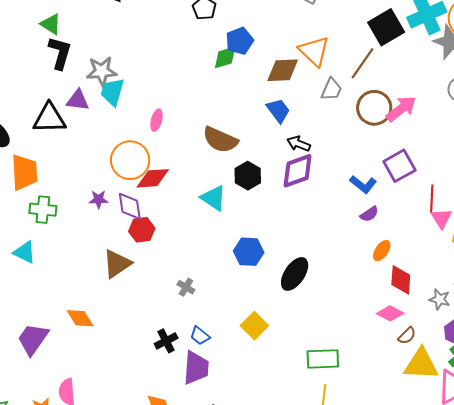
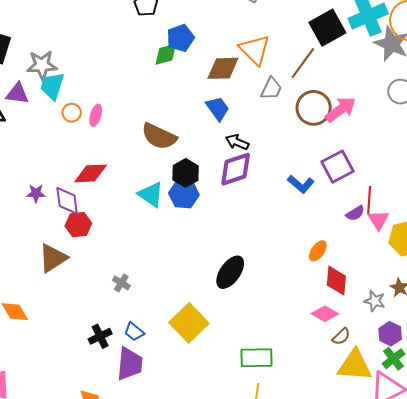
orange circle: (130, 160) -> (72, 113), moved, size x0.5
purple semicircle: (369, 214) -> (355, 213), moved
blue hexagon: (249, 252) -> (184, 194), moved
yellow square: (254, 326) -> (189, 323), size x1.4

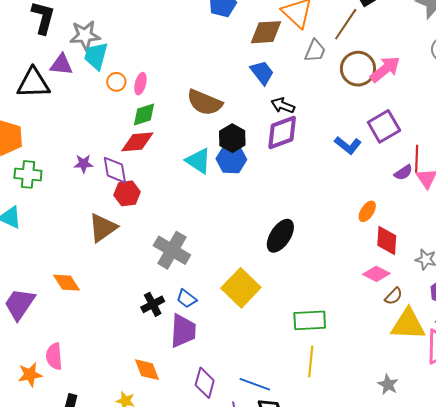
green diamond: (166, 54) -> (144, 115), moved
gray cross: (121, 283) -> (172, 250), size x2.0

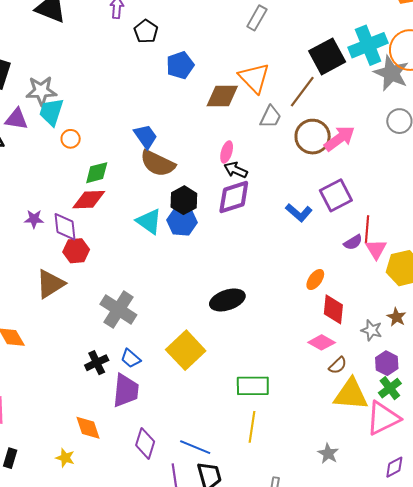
blue trapezoid: (262, 72) -> (146, 136), moved
pink ellipse: (140, 84) -> (227, 152), moved
black ellipse: (280, 236) -> (227, 300), turned 36

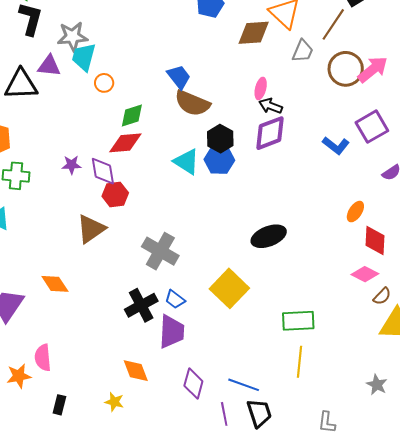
black cross: (97, 363) -> (141, 305), size x1.4

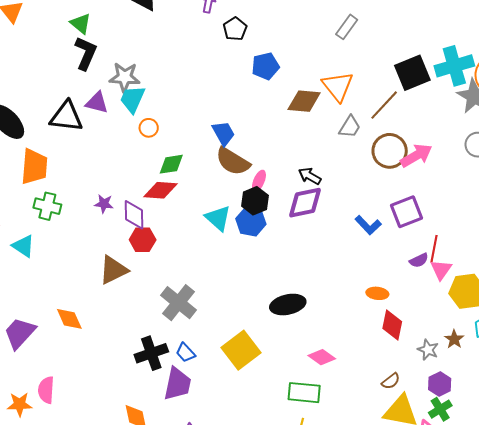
pink ellipse: (261, 88) -> (259, 181), moved
orange ellipse: (355, 212) -> (377, 293), turned 55
pink diamond: (365, 274) -> (322, 357), moved

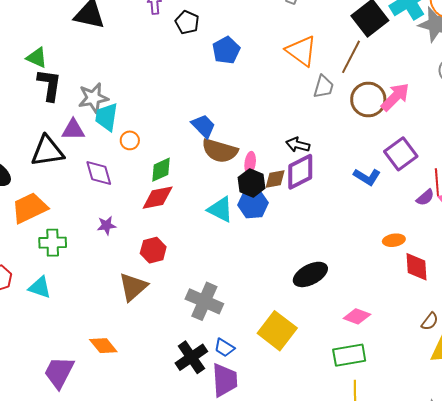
brown diamond: (304, 101) -> (275, 179), moved, size x0.7
orange trapezoid: (34, 167) -> (30, 208), turned -105
purple diamond: (134, 215) -> (99, 173), moved

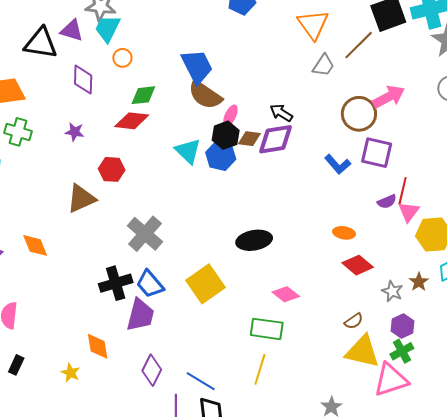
brown circle: (368, 100) -> (359, 114), moved
blue trapezoid: (203, 126) -> (197, 66), size x1.4
purple square: (401, 154) -> (377, 153), turned 32
red diamond: (417, 267) -> (358, 265), turned -64
blue trapezoid: (224, 348) -> (150, 284), size x1.4

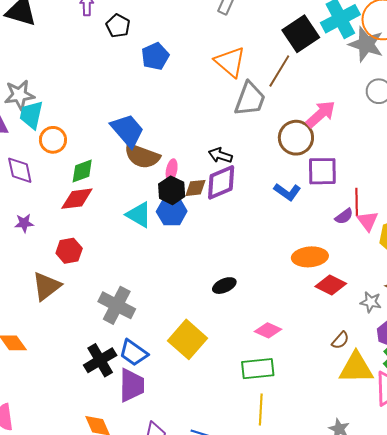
orange circle: (122, 58) -> (53, 140), size x1.4
gray trapezoid: (323, 65) -> (250, 99), size x1.5
orange ellipse: (344, 233) -> (310, 257), size x1.6
black ellipse: (254, 240) -> (224, 286), size x0.7

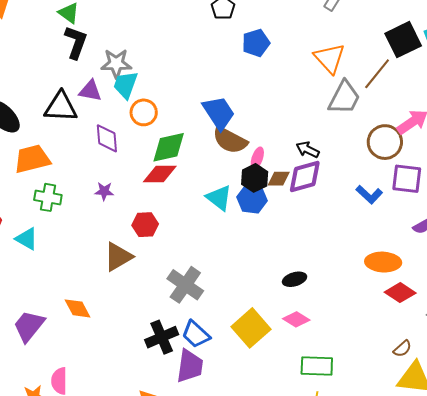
green diamond: (82, 171) -> (169, 147), size x1.4
pink diamond: (268, 330) -> (296, 319), moved

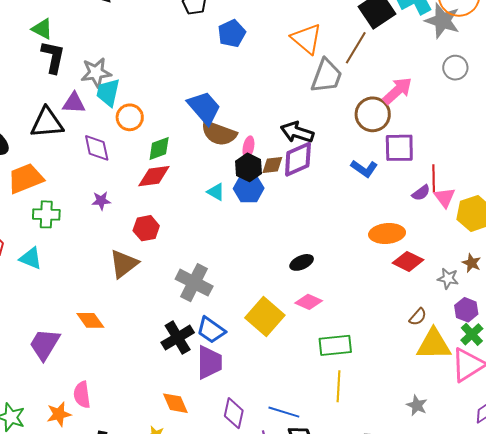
green diamond: (169, 147) -> (159, 148), size x0.7
black arrow: (308, 150) -> (297, 132), size x1.4
cyan triangle: (219, 198) -> (216, 192), size x0.7

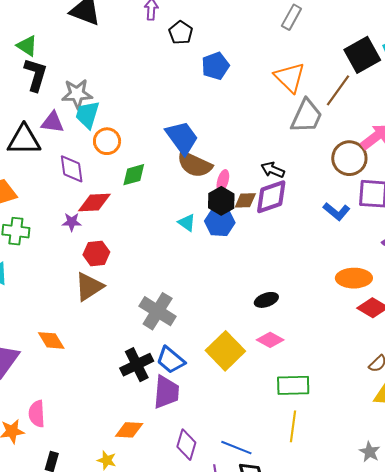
black arrow: (297, 132) -> (273, 170), size x0.7
red diamond: (154, 176) -> (94, 202), moved
red hexagon: (146, 228) -> (96, 253), moved
orange diamond: (175, 403) -> (129, 430), turned -68

